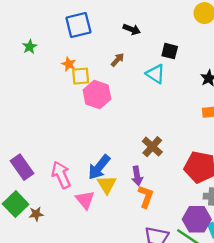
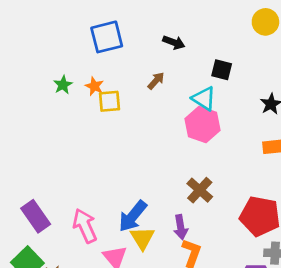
green star: (30, 47) -> (63, 85), moved
pink hexagon: (97, 94) -> (202, 125), moved

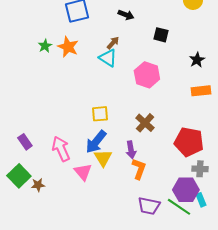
orange star: (94, 86) -> (68, 47), size x1.5
cyan triangle: (204, 99) -> (108, 58), moved
yellow square: (109, 101) -> (100, 114), moved
purple rectangle: (36, 216) -> (25, 142), size x0.7

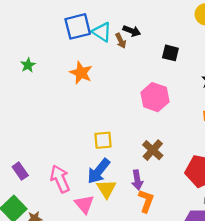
brown arrow: (113, 43) -> (121, 41), moved, turned 112
green star: (45, 46) -> (28, 65), moved
orange star: (68, 47) -> (81, 73), moved
cyan triangle: (108, 58) -> (102, 32), moved

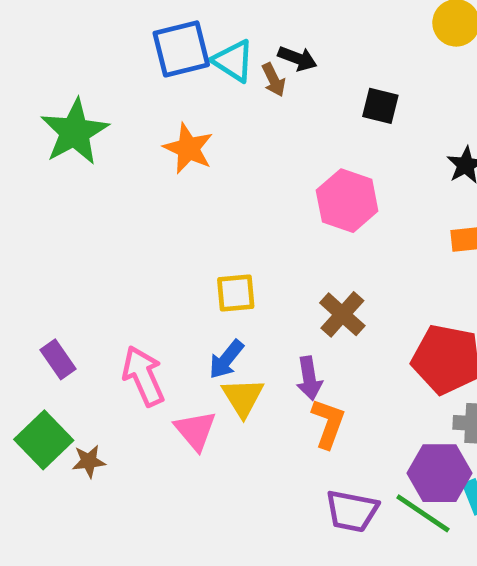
green star: (28, 65) -> (75, 132), size x2.0
blue arrow: (99, 171) -> (226, 359), size x0.7

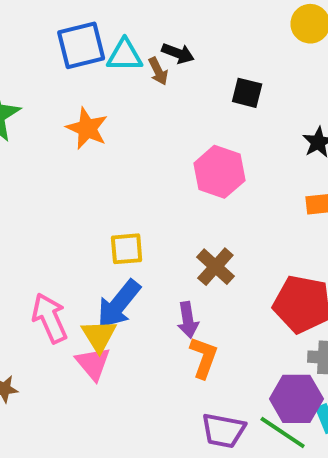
cyan triangle: (233, 61) -> (125, 55), turned -33
blue arrow: (226, 359) -> (119, 304), size x1.5
yellow triangle: (243, 397) -> (99, 336), moved

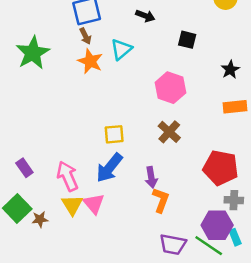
cyan triangle: (125, 55) -> (121, 49), moved, turned -40
brown arrow: (158, 71) -> (85, 36), moved
brown cross: (215, 267) -> (169, 132), moved
yellow triangle: (99, 336) -> (72, 205), moved

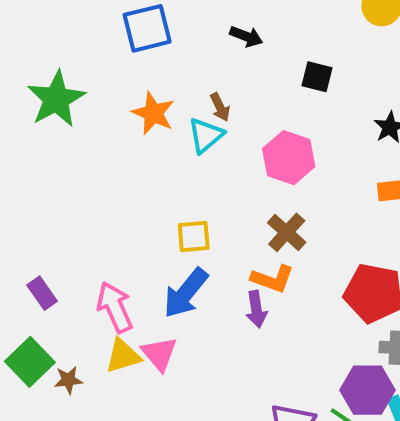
brown arrow: (85, 36) -> (220, 107), moved
cyan triangle: (121, 49) -> (206, 135), moved
orange L-shape: (161, 200) -> (273, 279), moved, turned 90
yellow triangle: (72, 205) -> (123, 356), turned 45

